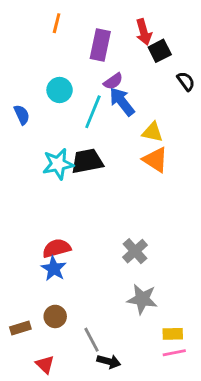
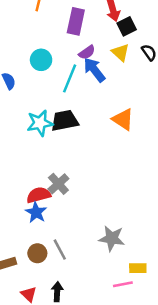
yellow triangle: (152, 132) -> (120, 52), moved, turned 30
gray cross: (135, 251) -> (58, 184), moved
gray line: (91, 340) -> (60, 250), moved
pink line: (174, 353) -> (123, 284), moved
black arrow: (109, 361) -> (57, 292), moved, turned -102

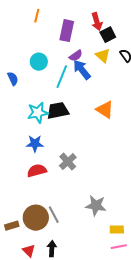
gray cross: (58, 184) -> (68, 162), moved
blue star: (36, 212) -> (35, 144), moved, turned -30
brown circle: (37, 253) -> (36, 218), size x1.6
pink line: (123, 284) -> (119, 247), moved

